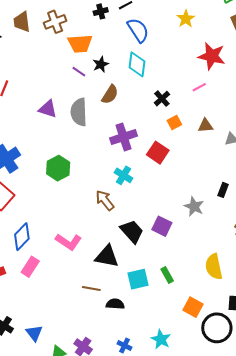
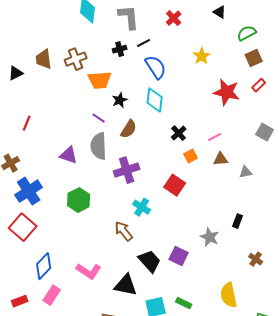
purple line: (79, 72) -> (99, 118), moved
pink line: (199, 87) -> (215, 137), moved
purple triangle: (48, 109) -> (69, 155), moved
purple cross: (124, 137) -> (127, 170), moved
green rectangle: (167, 275) -> (184, 303), turned -35

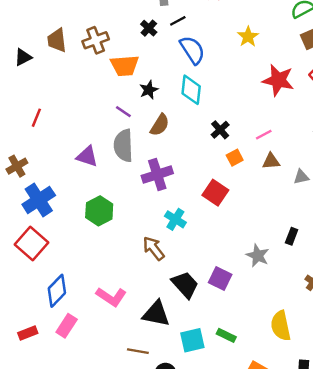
black cross: (120, 49) -> (149, 28), turned -32

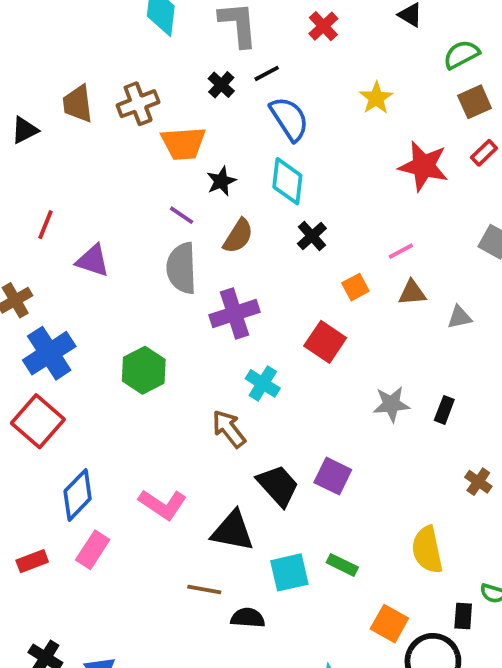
black cross: (220, 130) -> (312, 236), moved
purple triangle: (87, 156) -> (93, 261), moved
gray star: (258, 256) -> (391, 404), moved, turned -30

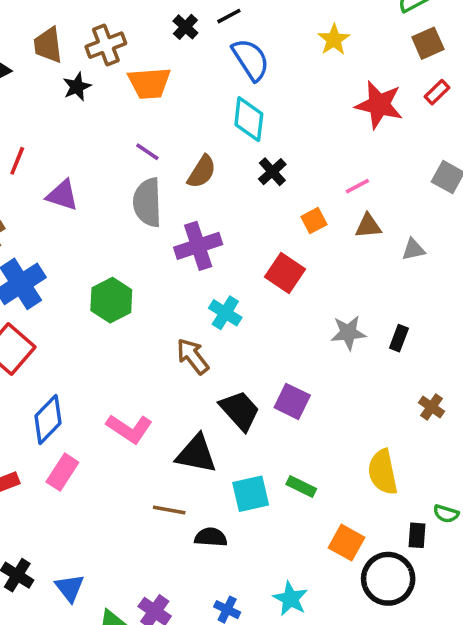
black star: (221, 181) -> (77, 87), moved

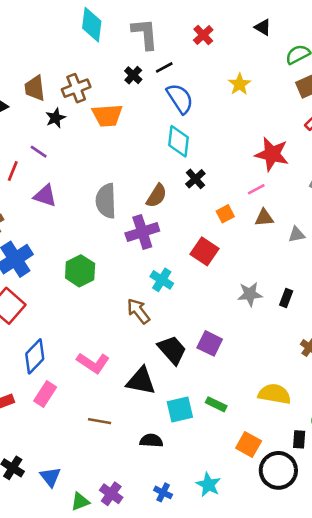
red star: (379, 105) -> (272, 154), moved
purple line: (147, 152) -> (39, 152), moved
brown semicircle: (202, 172) -> (157, 196), moved
yellow semicircle: (383, 472) -> (274, 394), turned 112
brown line: (169, 510) -> (100, 421), moved

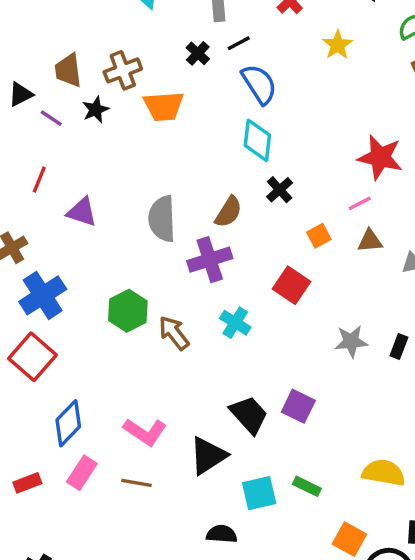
yellow star: (239, 84) -> (338, 45), moved
purple line: (39, 152) -> (51, 118), moved
brown arrow: (138, 311) -> (174, 333), moved
black triangle: (141, 381) -> (208, 456), turned -44
brown line: (100, 421) -> (136, 483), moved

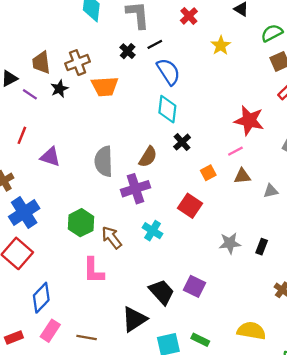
pink L-shape: (145, 432) -> (93, 270), moved, turned 56

